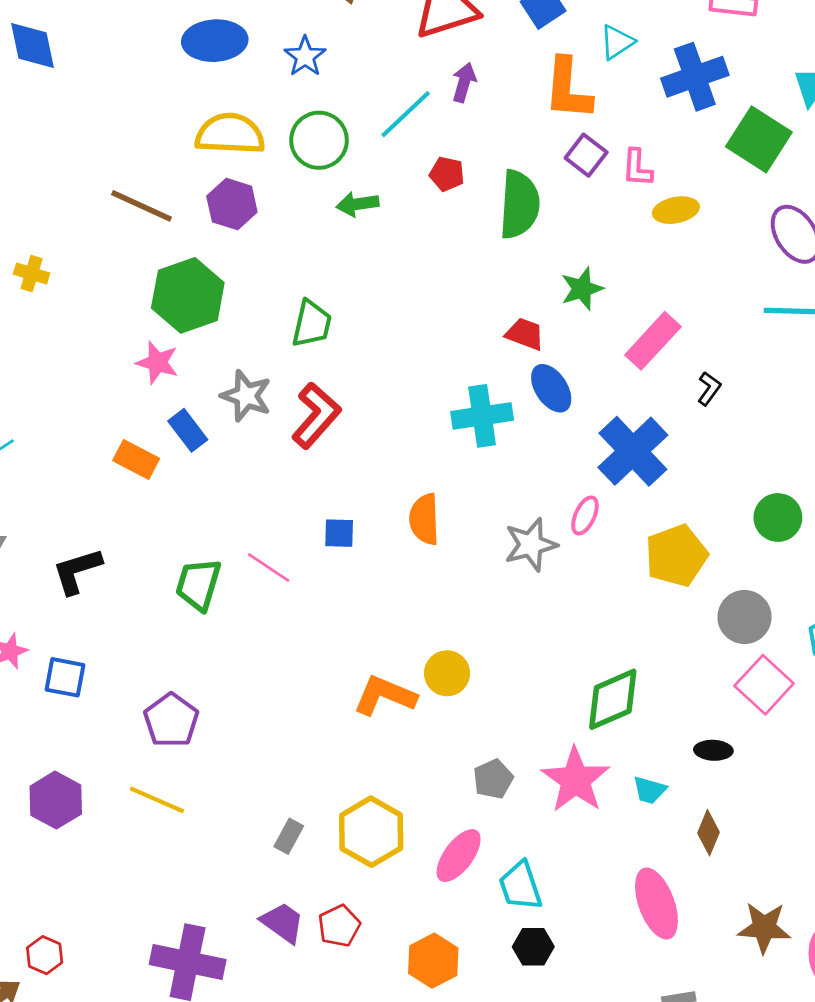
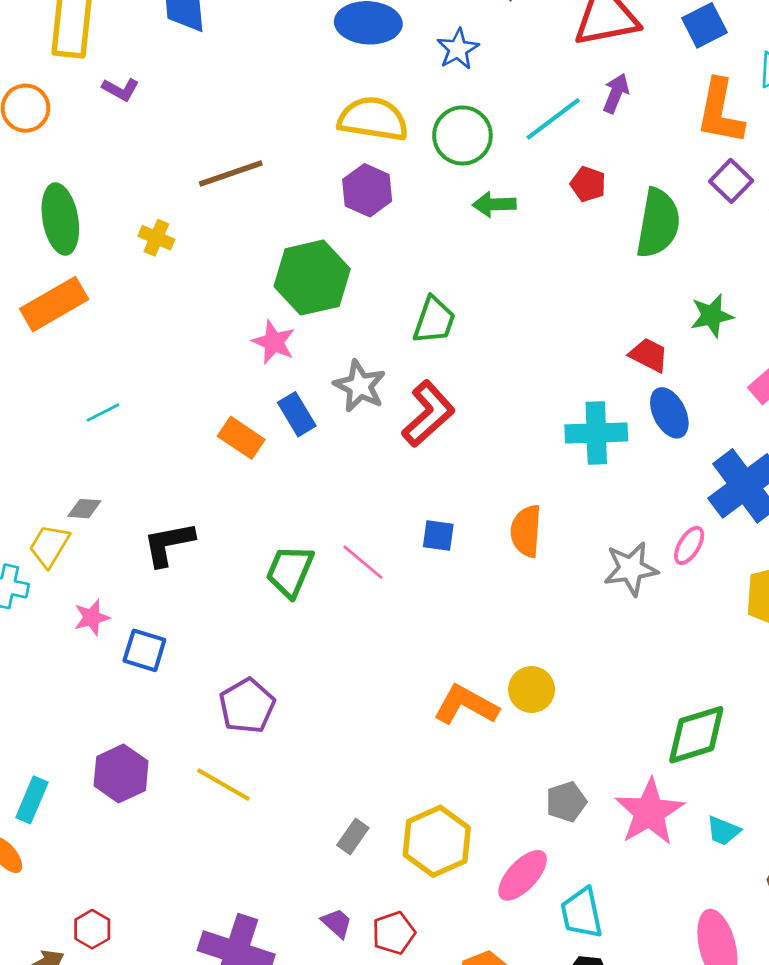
brown line: (142, 206) -> (231, 173), moved, turned -50
purple trapezoid: (282, 923) -> (337, 923), size x0.7

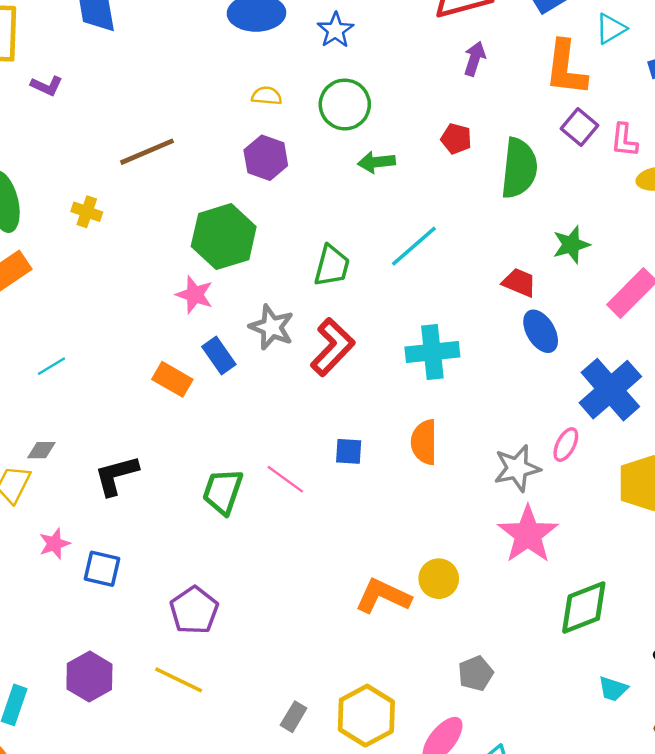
yellow semicircle: (373, 119) -> (267, 96), size x0.5
cyan line: (553, 119) -> (414, 246), moved
cyan cross: (596, 433) -> (432, 352), moved
pink star: (649, 812) -> (528, 534), moved

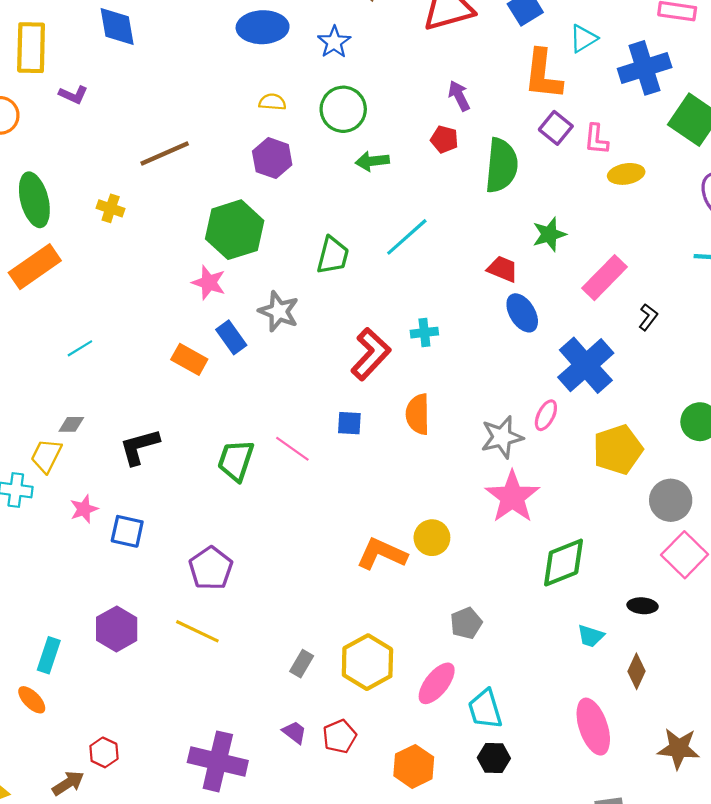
purple arrow: (475, 59) -> (459, 96), moved, turned -44
red L-shape: (333, 347) -> (371, 354), moved
cyan cross: (432, 352) -> (424, 333), size x0.6

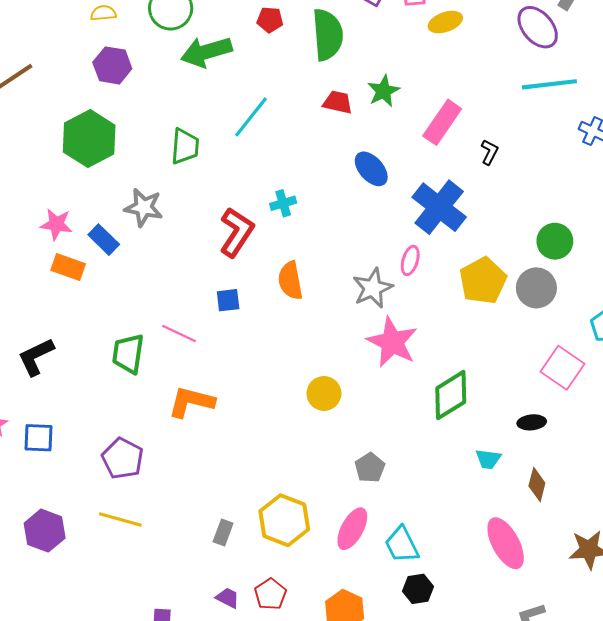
green arrow: (372, 161) -> (206, 52), size x1.6
red trapezoid: (502, 269) -> (338, 102), moved
pink star: (209, 283) -> (56, 224), moved
gray circle: (671, 500) -> (536, 288), moved
orange L-shape: (382, 554) -> (191, 402), moved

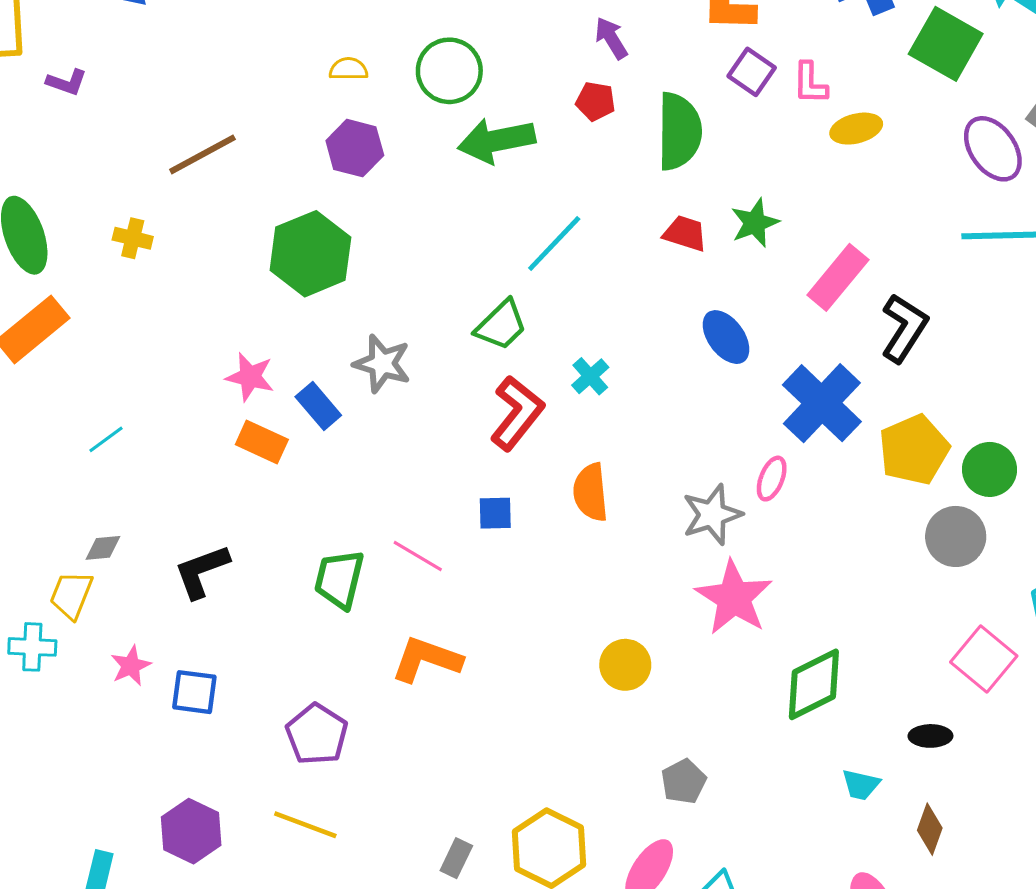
green trapezoid: (185, 146) -> (501, 325), moved, turned 36
black L-shape: (489, 152) -> (904, 328), size x1.8
cyan cross: (283, 203) -> (590, 376), turned -30
yellow pentagon: (483, 281) -> (914, 450), moved

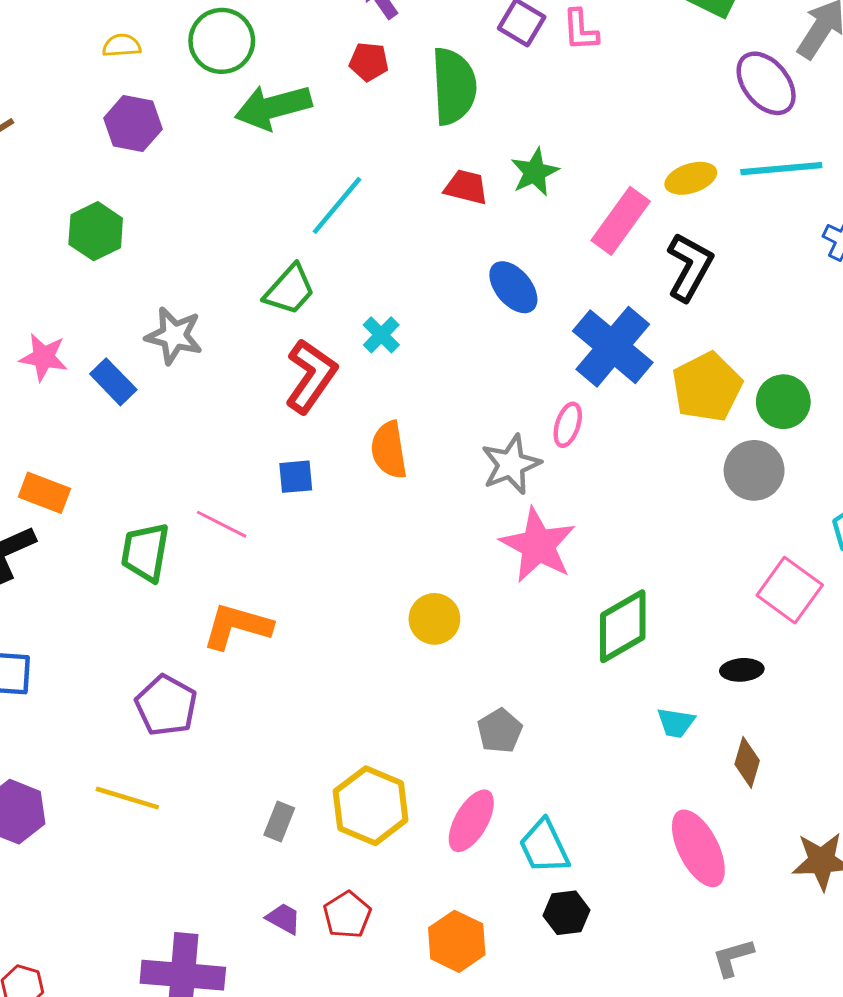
yellow ellipse: (856, 129) -> (691, 178), moved
green hexagon: (310, 254) -> (96, 231), size x0.7
orange rectangle: (262, 442) -> (44, 493), moved
purple pentagon: (317, 734) -> (166, 706), moved

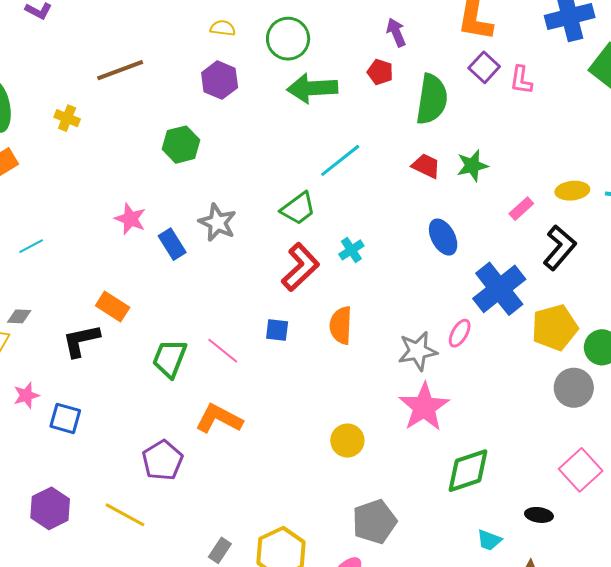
pink rectangle: (621, 221) -> (521, 209), size x0.6
gray pentagon: (500, 731) -> (374, 522), size x1.5

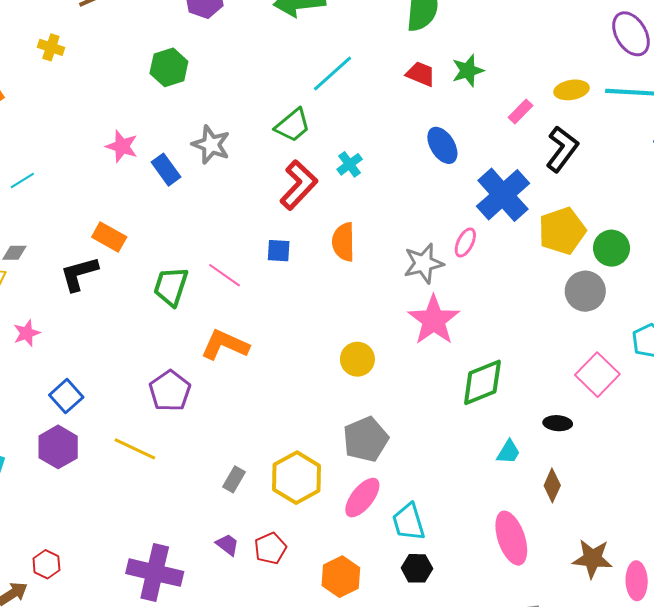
blue square: (65, 418) -> (66, 396), moved, turned 36
gray pentagon: (374, 522) -> (366, 439), moved
cyan trapezoid: (489, 540) -> (508, 452), turned -76

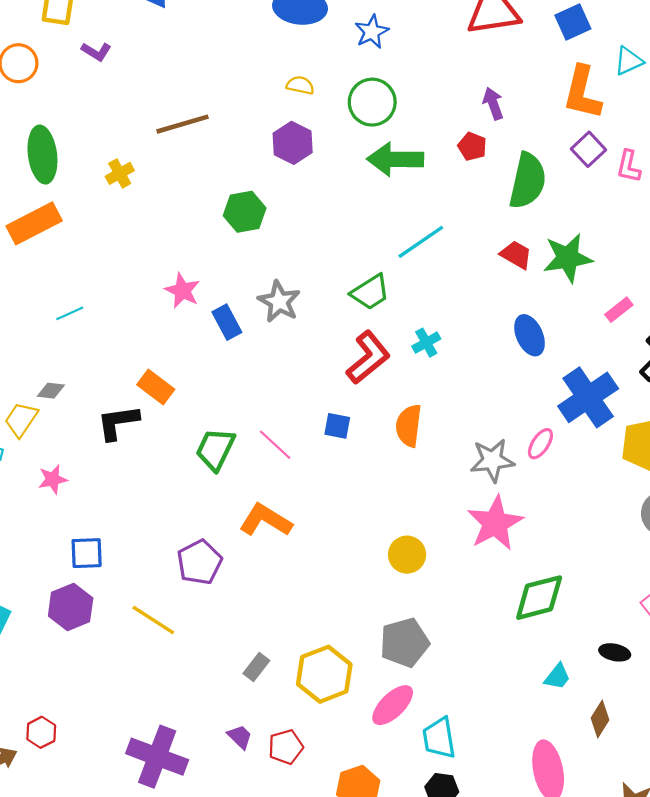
yellow cross: (51, 47) -> (120, 173), turned 35
green star: (468, 71) -> (568, 258), size x1.4
blue square: (66, 396) -> (87, 553), turned 32

